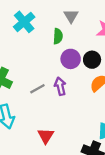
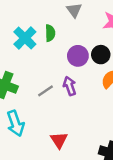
cyan cross: (24, 22) -> (25, 38), moved
green semicircle: (58, 36) -> (50, 33), moved

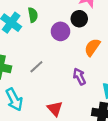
black circle: (101, 55) -> (79, 19), moved
purple arrow: (70, 86) -> (79, 76), moved

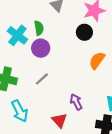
purple circle: (60, 31) -> (41, 48), moved
purple arrow: (79, 76) -> (76, 102), moved

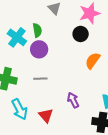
gray line: (42, 79) -> (40, 79), turned 40
red triangle: (60, 120) -> (46, 115), moved

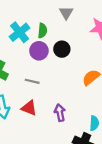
black circle: (81, 34) -> (62, 49), moved
red triangle: (46, 115) -> (29, 108), moved, turned -42

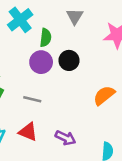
cyan cross: (20, 32) -> (20, 20), moved
purple arrow: (60, 113) -> (66, 138), turned 126

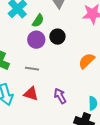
green semicircle: (46, 38) -> (38, 21), turned 32
purple arrow: (66, 138) -> (60, 96), turned -140

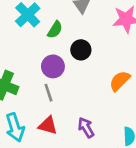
purple circle: (36, 40) -> (53, 66), moved
gray line: (32, 69) -> (49, 93), turned 64

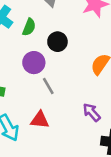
gray line: (49, 93) -> (48, 86), moved
purple arrow: (86, 128) -> (92, 112), moved

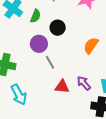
red triangle: (40, 120) -> (62, 87), moved

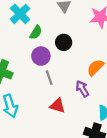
green semicircle: (35, 16) -> (36, 32), moved
purple arrow: (84, 83) -> (82, 89), moved

